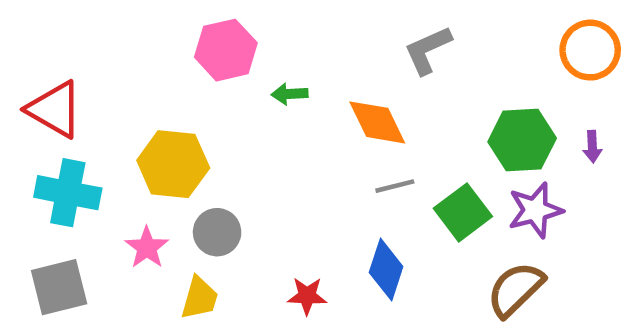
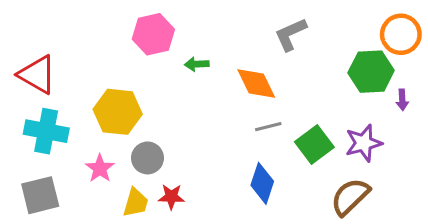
green hexagon: (522, 140) -> (371, 72), moved
red star: (307, 296) -> (171, 197), moved

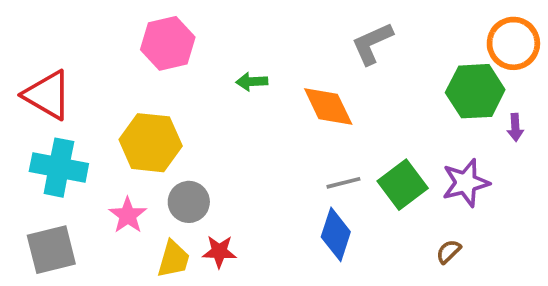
pink hexagon: (153, 34) -> (168, 43), moved
gray line: (268, 127) -> (343, 183), moved
brown semicircle: (350, 197) -> (448, 252), size x0.5

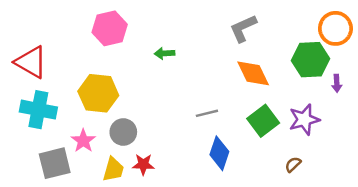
orange diamond: (328, 106) -> (253, 73), moved
gray line: (343, 183) -> (207, 113), moved
gray square: (51, 250) -> (55, 163), moved

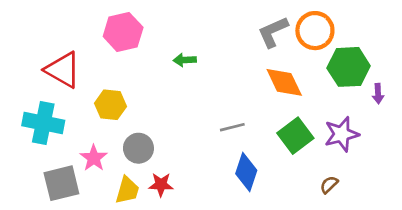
orange circle: (335, 28) -> (315, 31), moved
red triangle: (31, 62) -> (63, 70), moved
yellow hexagon: (98, 93) -> (110, 105), size x0.7

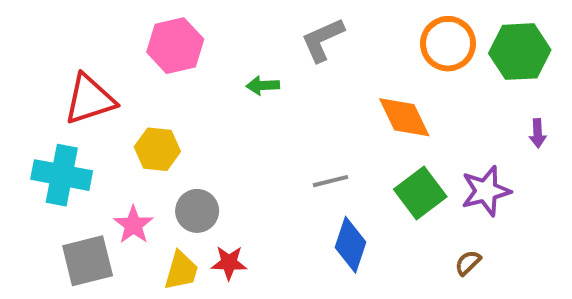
gray L-shape: (273, 32) -> (323, 40), moved
green hexagon: (349, 67) -> (520, 52), moved
red triangle: (63, 70) -> (90, 99), turned -48

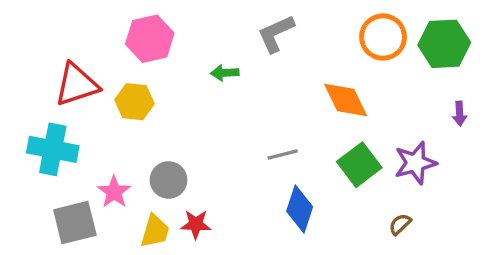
yellow hexagon: (157, 149) -> (134, 102), moved

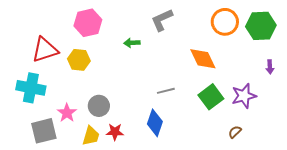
blue diamond: (300, 209) -> (155, 123), moved

